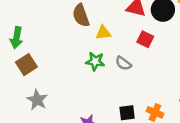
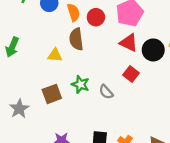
yellow triangle: (103, 33) -> (55, 55), moved
brown square: (26, 65) -> (52, 94), moved

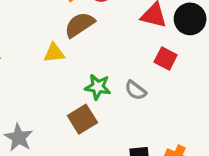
brown semicircle: (76, 39) -> (80, 25), turned 75
brown square: (52, 94) -> (82, 119), moved

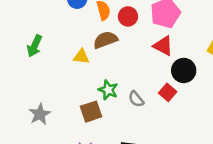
black circle: (190, 19) -> (184, 70), moved
red square: (166, 58) -> (168, 92), moved

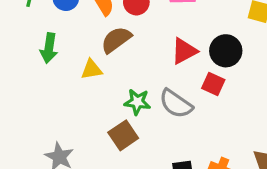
green arrow: (35, 46) -> (49, 48), moved
red triangle: (163, 46) -> (184, 51), moved, turned -40
gray semicircle: (136, 99) -> (176, 104), size x1.5

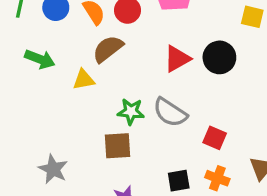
green arrow: (49, 48) -> (40, 59), turned -76
red square: (213, 84) -> (215, 138), moved
brown square: (123, 135) -> (117, 146), turned 32

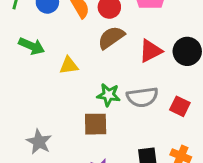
brown semicircle: (108, 49) -> (111, 38), moved
gray semicircle: (170, 112) -> (142, 97), turned -44
red square: (215, 138) -> (180, 106), moved

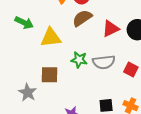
yellow triangle: (69, 65) -> (51, 38), size x1.5
brown square: (96, 124) -> (50, 75), moved

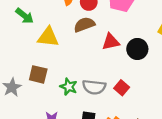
green star: (79, 60) -> (69, 87), moved
gray semicircle: (104, 62) -> (94, 87), moved

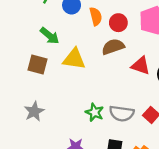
red triangle: (111, 42) -> (141, 66), turned 30
brown square: (38, 74) -> (38, 64), moved

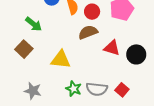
yellow triangle: (74, 59) -> (61, 60), moved
brown square: (38, 64) -> (24, 49), turned 30
gray star: (34, 111) -> (33, 91), moved, turned -30

